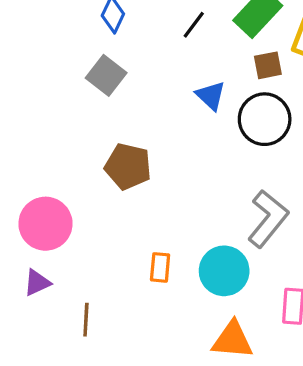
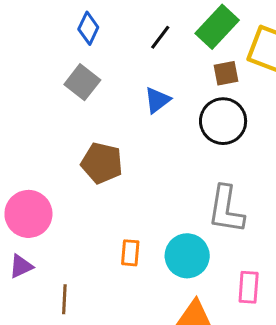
blue triangle: (211, 96) -> (157, 100), moved, turned 40
gray L-shape: (268, 219) -> (226, 209), turned 150

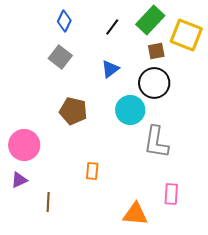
cyan circle: (187, 256) -> (130, 110), moved

